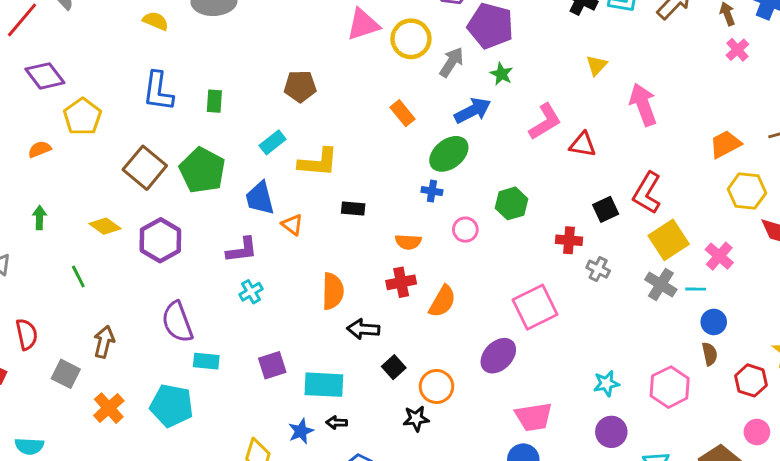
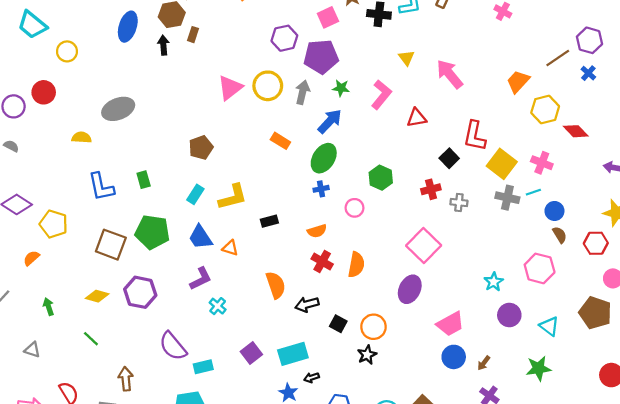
pink L-shape: (545, 122) -> (381, 95), moved
red cross: (401, 282) -> (322, 261), turned -30

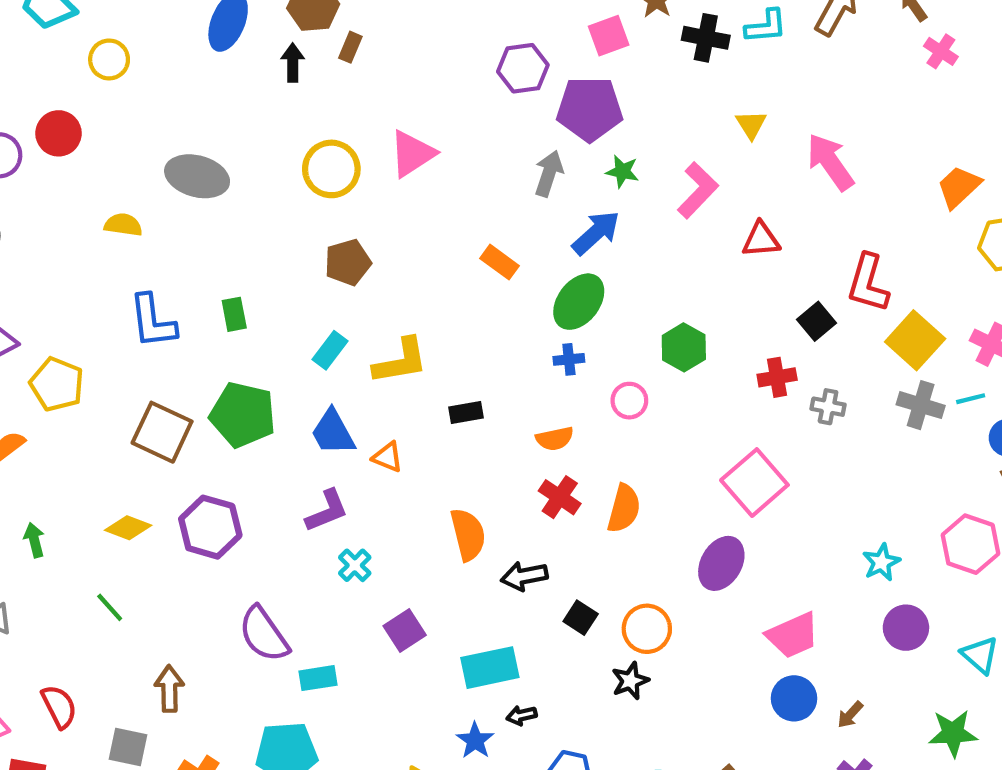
yellow circle: (268, 86) -> (331, 169), moved
gray ellipse: (118, 109) -> (197, 176), turned 32
purple square: (251, 353) -> (405, 631), moved

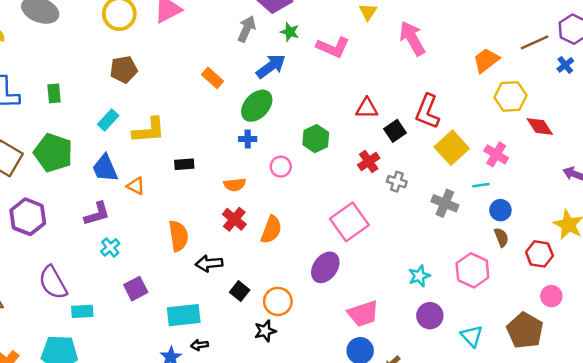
pink L-shape: (698, 190) -> (333, 47), turned 64
red triangle: (761, 240) -> (367, 108), moved
red cross: (777, 377) -> (369, 161), turned -30
gray cross: (921, 405) -> (445, 203), moved

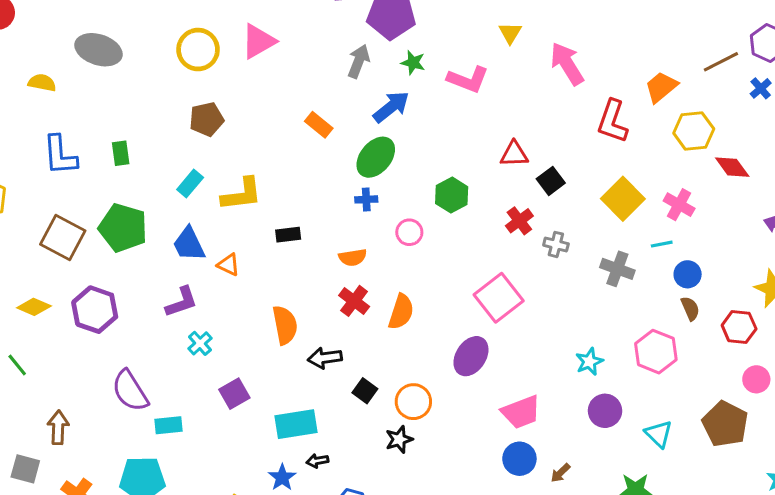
red L-shape: (427, 111) -> (612, 121), moved

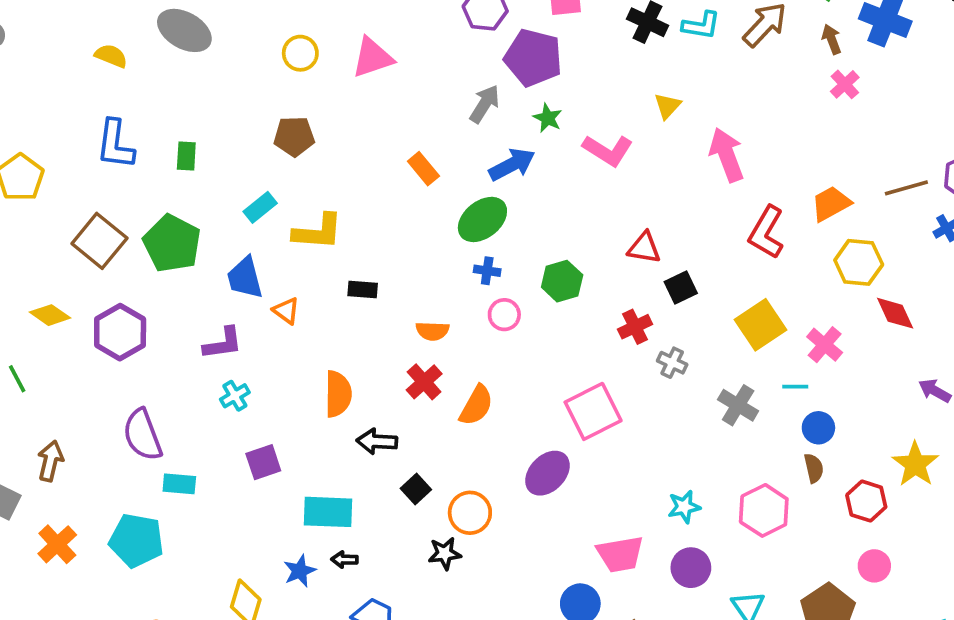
yellow circle: (198, 50) -> (300, 53), size x0.7
blue cross: (366, 199) -> (487, 271), moved
pink trapezoid: (521, 412) -> (620, 554), moved

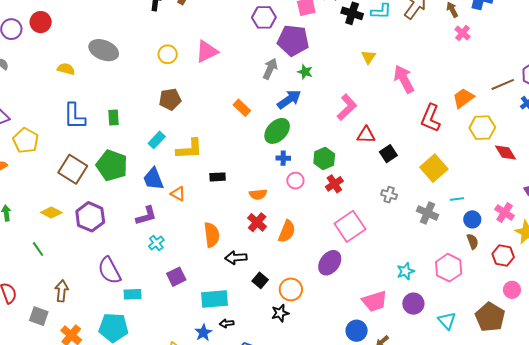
pink L-shape: (608, 150) -> (347, 107), moved, turned -68
red cross: (635, 327) -> (334, 184), moved
pink cross: (825, 345) -> (505, 213), moved

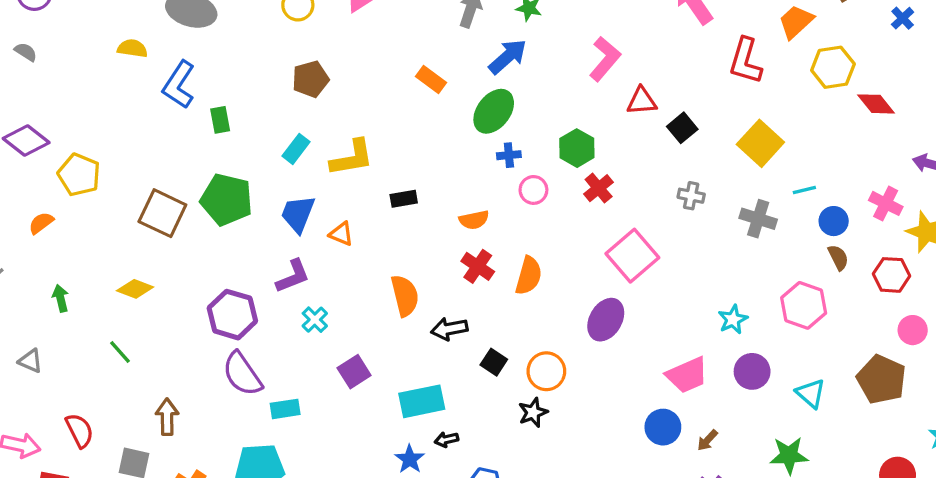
blue L-shape: (74, 116) -> (179, 85), moved, turned 40
blue trapezoid: (153, 179) -> (298, 214), turned 50
purple hexagon: (90, 217) -> (232, 315), moved

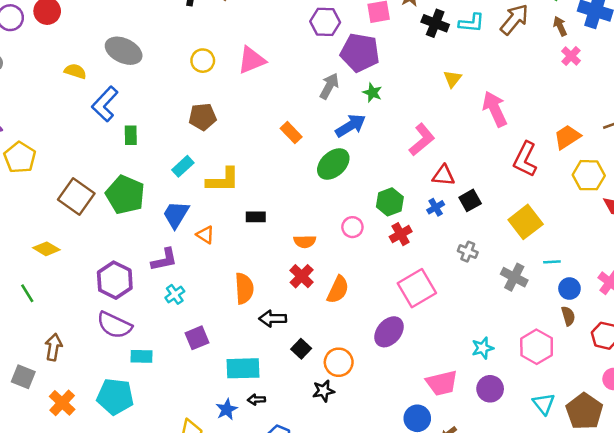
blue cross: (509, 155) -> (436, 207), moved, turned -35
purple semicircle: (242, 374) -> (114, 325), turned -40
cyan triangle: (811, 393) -> (544, 404), moved

